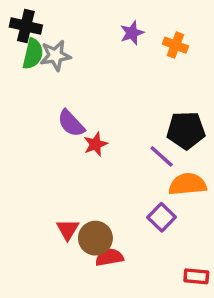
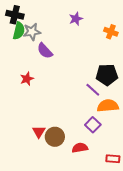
orange cross: (175, 45) -> (111, 32), moved
purple semicircle: (71, 123) -> (45, 51), moved
red star: (95, 144) -> (27, 79), moved
red semicircle: (109, 257) -> (80, 148), moved

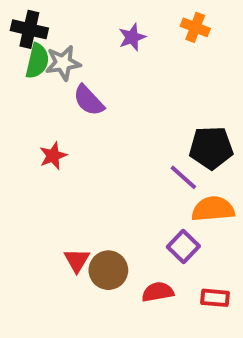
purple star: (76, 19) -> (132, 37), moved
orange cross: (111, 32) -> (195, 27), moved
red rectangle: (113, 159) -> (215, 298), moved

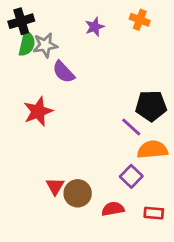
black cross: (29, 29) -> (21, 21), turned -30
red star: (53, 156) -> (38, 111), size x1.5

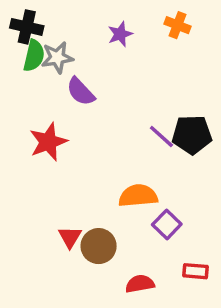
black cross: (21, 21) -> (27, 27), turned 30
purple line: (131, 127) -> (161, 136), moved
orange semicircle: (152, 150) -> (138, 196), moved
red semicircle: (113, 209) -> (140, 284), moved

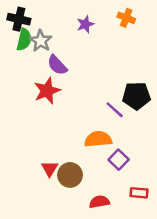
gray star: (57, 57) -> (41, 41), turned -30
purple line: (161, 136) -> (115, 110), moved
red star: (48, 142) -> (47, 91), moved

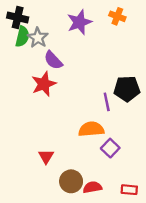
purple star: (85, 24) -> (79, 22), size x1.5
purple line: (115, 110) -> (107, 102), turned 36
brown circle: (70, 175) -> (71, 181), moved
red rectangle: (139, 193) -> (129, 190), moved

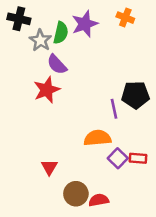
green semicircle: (22, 36) -> (61, 33), moved
red rectangle: (129, 190) -> (138, 158), moved

